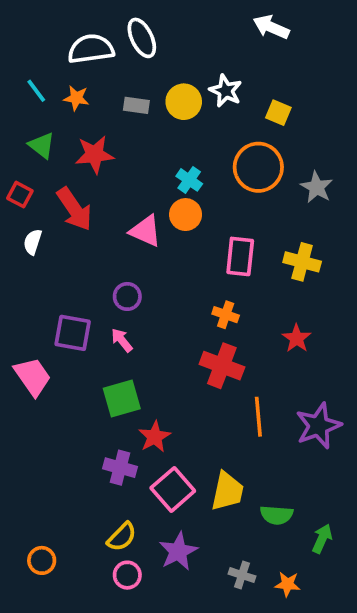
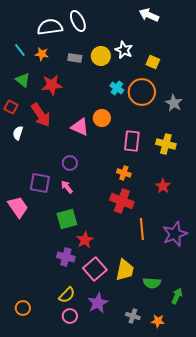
cyan cross: (189, 180) -> (117, 88), moved

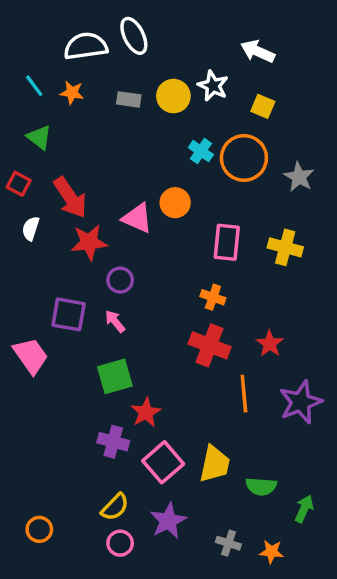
white arrow: (149, 15) -> (258, 51), moved
red star: (52, 85) -> (89, 242), moved
red star: (163, 186) -> (270, 344), moved

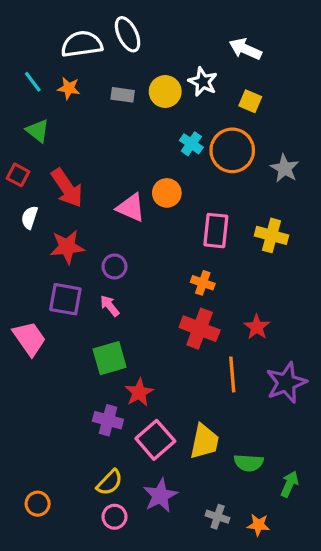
red star: (89, 242) -> (67, 247), moved

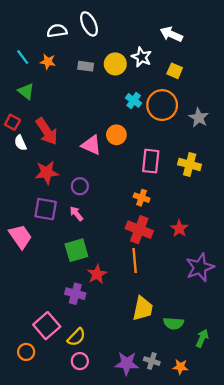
white semicircle: (82, 44) -> (57, 31), size x0.7
white semicircle: (29, 217) -> (20, 143), moved, turned -42
orange line: (232, 374) -> (135, 261), moved
pink square: (155, 440) -> (47, 326), moved
purple star: (160, 495) -> (127, 363), moved, turned 30

